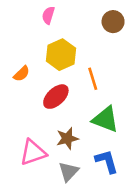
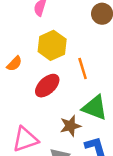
brown star: (67, 138) -> (70, 126), moved

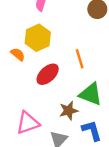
yellow hexagon: (52, 45) -> (38, 38), moved
orange semicircle: (14, 64) -> (18, 54), turned -96

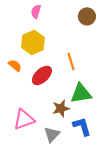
orange semicircle: (18, 54) -> (15, 65), moved
green triangle: (91, 94) -> (81, 93), turned -30

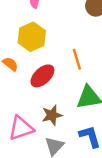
brown star: (61, 108) -> (52, 115), moved

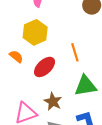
brown star: (52, 115) -> (53, 102), turned -30

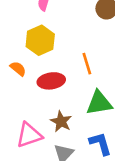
red ellipse: (45, 67) -> (51, 81), turned 35

